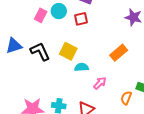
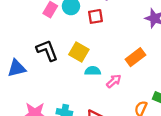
blue triangle: (14, 46) -> (17, 68), moved
pink arrow: (100, 83) -> (114, 81), moved

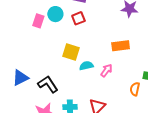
black L-shape: (47, 50) -> (48, 84), moved
orange rectangle: (135, 57) -> (121, 46), turned 42

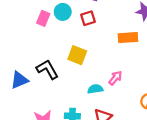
orange rectangle: (121, 46) -> (128, 38), moved
cyan semicircle: (86, 66) -> (95, 89), moved
black L-shape: (48, 84) -> (47, 69), moved

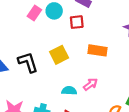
orange rectangle: (128, 38) -> (97, 50), moved
yellow square: (77, 55) -> (59, 55), turned 30

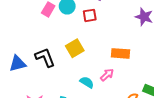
orange rectangle: (97, 50) -> (120, 53), moved
cyan semicircle: (69, 91) -> (87, 82), turned 32

